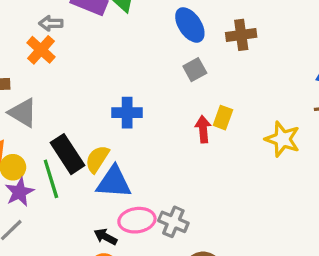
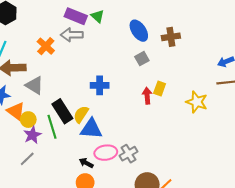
gray arrow: (51, 23) -> (72, 35), moved, size x1.5
gray cross: (173, 222) -> (129, 154), turned 36

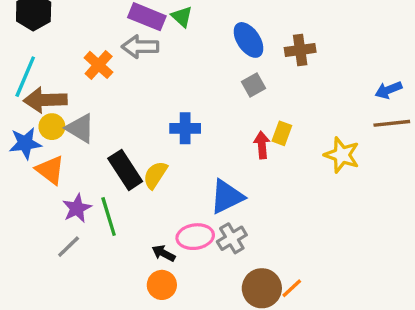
yellow circle: (28, 120) -> (52, 127), moved
green line: (52, 127) -> (109, 217), moved
blue triangle: (91, 129) -> (227, 197), moved, turned -30

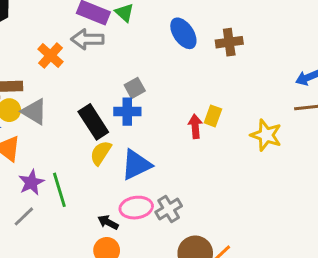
gray square: (254, 85) -> (135, 88), moved
black rectangle: (125, 170) -> (93, 122), moved
blue triangle: (227, 197) -> (136, 165), moved

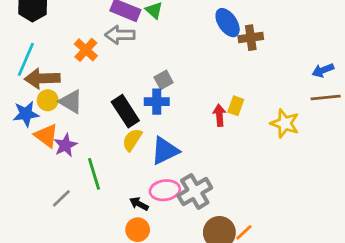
blue ellipse: (183, 33) -> (228, 23), moved
purple star: (31, 182) -> (65, 145), moved
gray cross: (169, 209) -> (195, 192), size x1.4

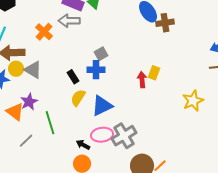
black rectangle: (125, 111) -> (73, 77), size x0.6
yellow star: (285, 123) -> (193, 101), moved, turned 30
orange triangle: (46, 136) -> (15, 112), moved

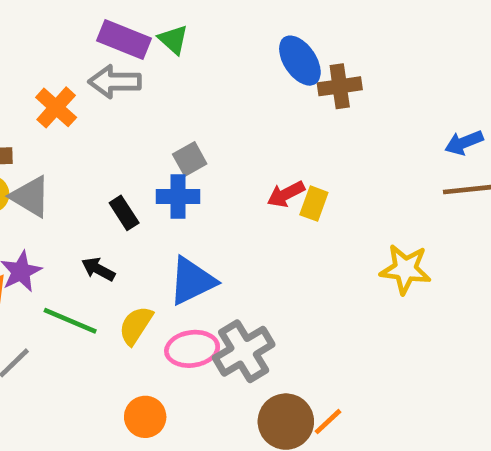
red arrow: (142, 80) -> (286, 194), moved, turned -112
yellow semicircle: (78, 98) -> (136, 325), moved
yellow star: (193, 101) -> (405, 269), turned 30
green line: (50, 123) -> (70, 321), turned -50
black arrow: (83, 145) -> (98, 269), moved

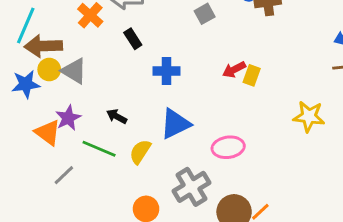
gray square: (190, 159) -> (205, 14), moved
black rectangle: (124, 213) -> (133, 39), moved
pink ellipse: (192, 349) -> (228, 147), moved
gray cross: (244, 351) -> (191, 187), moved

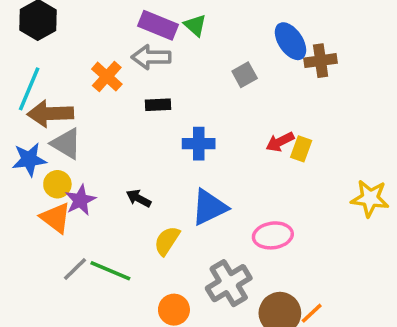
black rectangle: (133, 39) -> (158, 105), turned -60
yellow circle: (49, 70) -> (57, 184), moved
gray triangle: (74, 71) -> (66, 144), moved
green line: (99, 149) -> (110, 271), moved

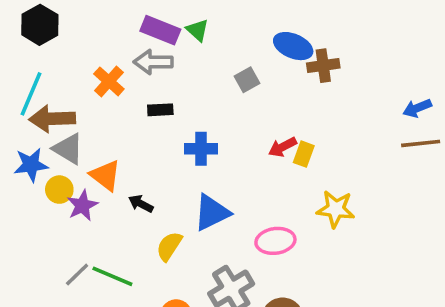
blue ellipse: (291, 41) -> (293, 46), turned -33
yellow star: (370, 198) -> (336, 209), moved
orange triangle: (56, 218) -> (105, 175), moved

